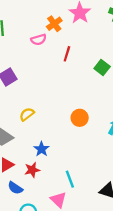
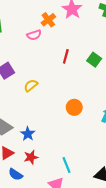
red line: (67, 54) -> (66, 56), moved
yellow semicircle: (27, 114) -> (31, 85), moved
blue star: (41, 149) -> (28, 134), moved

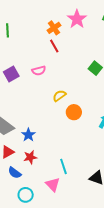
pink semicircle: (34, 35) -> (39, 71), moved
red line: (66, 56) -> (54, 46), moved, turned -48
yellow semicircle: (31, 85) -> (59, 96), moved

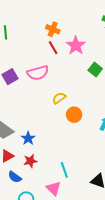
pink star: (77, 19) -> (76, 45), moved
orange cross: (54, 28) -> (53, 29), turned -32
pink semicircle: (39, 71) -> (38, 73), size x1.5

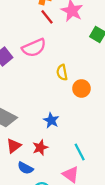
yellow semicircle: (59, 98) -> (62, 72), turned -56
blue star: (28, 138) -> (51, 120), moved

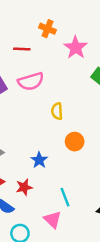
red line: (47, 17) -> (22, 49), moved, turned -56
orange circle: (81, 88) -> (75, 142), moved

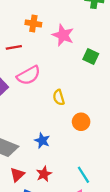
blue star: (39, 160) -> (42, 141), moved

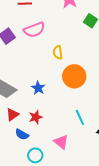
orange circle: (81, 122) -> (74, 76), size x1.5
cyan line: (83, 175) -> (80, 117), moved

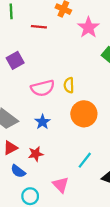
pink semicircle: (34, 30) -> (43, 88), moved
cyan line: (80, 117) -> (85, 160), turned 56

